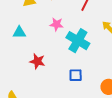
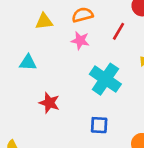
pink star: (57, 24) -> (80, 40), moved

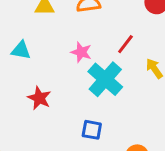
red line: (118, 31) -> (125, 44), moved
pink star: (80, 40) -> (81, 52), moved

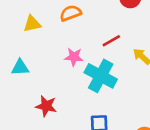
red line: (125, 44) -> (111, 41), turned 36

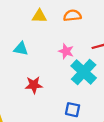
red star: (46, 106) -> (34, 85), turned -30

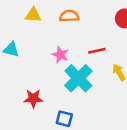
red star: (34, 85) -> (33, 98), moved

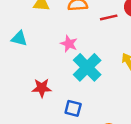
red line: (97, 51) -> (109, 17), moved

